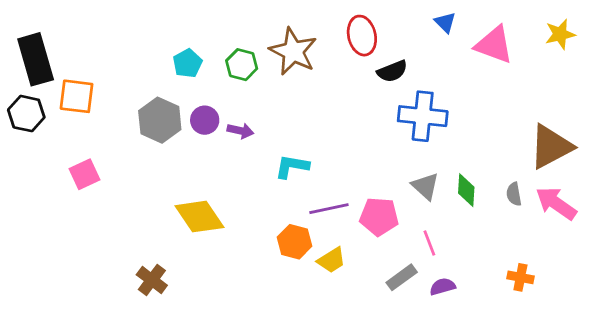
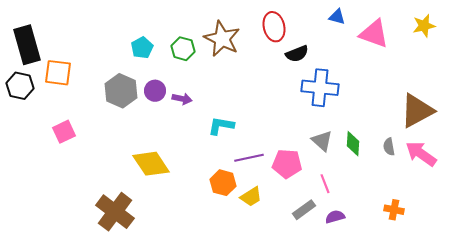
blue triangle: (445, 22) -> (337, 17), turned -30
brown cross: (152, 280) -> (115, 212), size x1.6

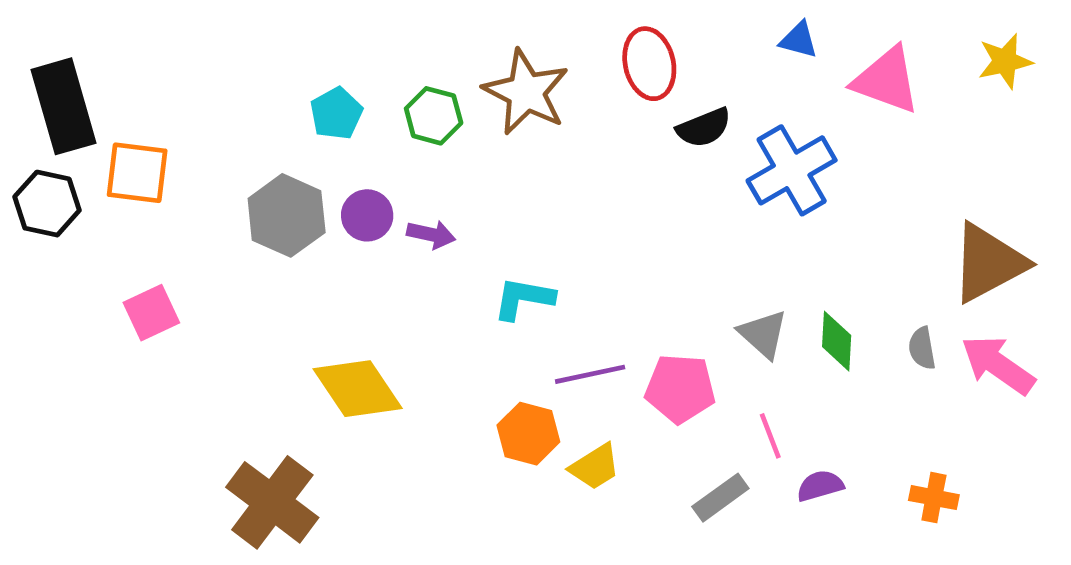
blue cross: (320, 88) -> (792, 170), moved, turned -36
purple semicircle: (335, 217) -> (820, 486), moved

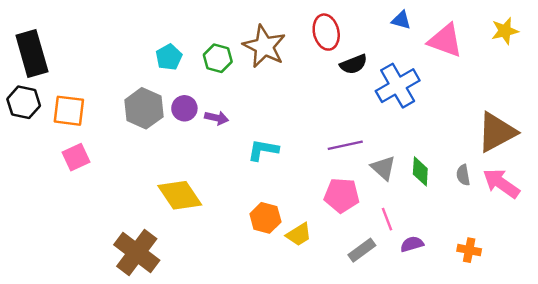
orange square: (137, 173) -> (69, 111), moved
purple line: (590, 374) -> (345, 145), moved

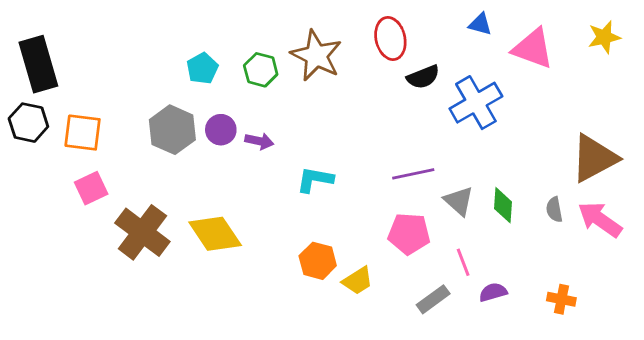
brown cross: (137, 252) -> (142, 232), moved

